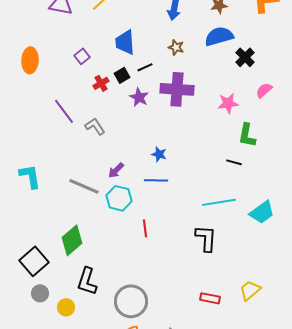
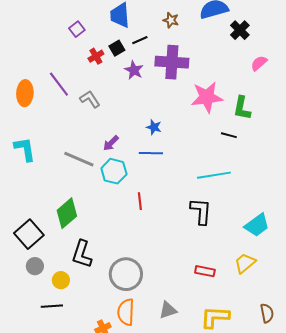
orange ellipse: (30, 60) -> (25, 93), moved
pink star: (228, 103) -> (207, 97), moved, size x1.5
cyan trapezoid: (262, 212) -> (257, 225), moved

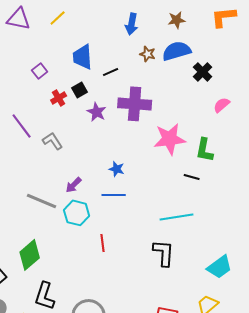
brown star: (171, 20) -> (148, 54), moved
black line: (140, 40) -> (111, 72), moved

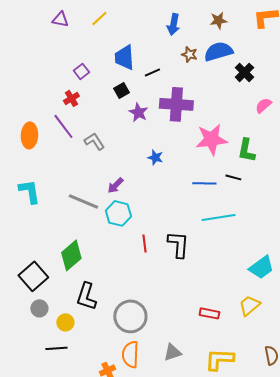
purple triangle: (19, 19) -> (60, 19), size x0.7
red cross: (59, 98) -> (71, 98), moved
blue star: (117, 169) -> (155, 157), moved
blue line: (114, 195) -> (204, 183), moved
black L-shape: (164, 253) -> (178, 244), moved

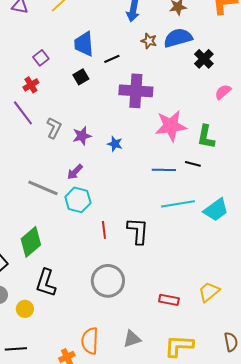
purple star: (138, 112) -> (82, 136), moved, turned 30
gray L-shape: (94, 141) -> (54, 128), turned 60
cyan trapezoid: (261, 267) -> (216, 210), moved
gray circle: (130, 316) -> (108, 281), moved
black line: (56, 348) -> (16, 349), moved

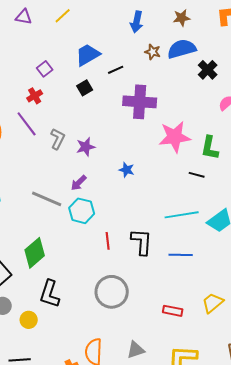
blue trapezoid: (84, 44) -> (88, 55), turned 64
blue star: (115, 144) -> (127, 170), moved
blue line: (164, 170) -> (181, 255), moved

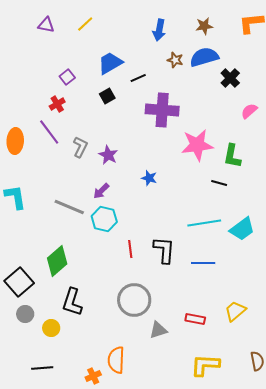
purple star: (86, 147) -> (108, 155), turned -30
gray triangle: (136, 350) -> (158, 330), moved

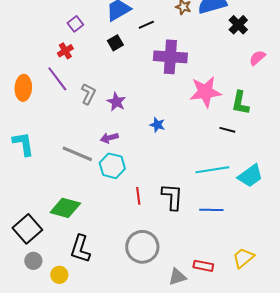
purple arrow: (101, 191) -> (109, 138), turned 30
green diamond: (57, 261) -> (65, 208), turned 56
gray triangle: (158, 330) -> (177, 277), moved

